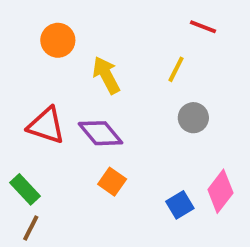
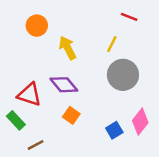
gray circle: (193, 118) -> (123, 75), size x1.6
red triangle: (46, 125) -> (29, 95), moved
brown line: (31, 228) -> (36, 145), moved, turned 35

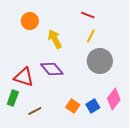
red line: (129, 17) -> (88, 15), moved
orange square: (71, 115) -> (73, 106), moved
green rectangle: (16, 120) -> (13, 98), turned 63
brown line: (36, 145) -> (35, 111), moved

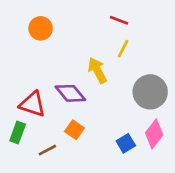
yellow arrow: (55, 39) -> (97, 70), moved
gray circle: (100, 61) -> (150, 92), moved
orange square: (73, 106) -> (74, 130), moved

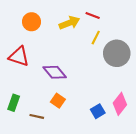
yellow arrow: (97, 70) -> (69, 23), moved, turned 96
gray circle: (150, 92) -> (117, 53), moved
red triangle: (32, 104) -> (19, 56), moved
brown line: (47, 150) -> (37, 116), turned 40

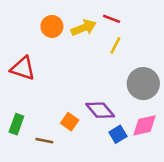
orange circle: (32, 22) -> (52, 26), moved
gray circle: (117, 53) -> (143, 84), moved
purple diamond: (55, 72) -> (100, 110), moved
pink diamond: (120, 104) -> (145, 125), turned 40

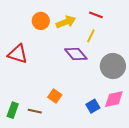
red line: (112, 19) -> (96, 15), moved
purple diamond: (100, 110) -> (76, 54), moved
green rectangle: (16, 124) -> (13, 110), moved

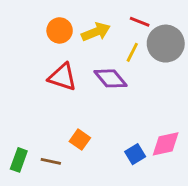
red triangle: (18, 54) -> (62, 77), moved
gray circle: (113, 66) -> (166, 44), moved

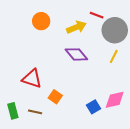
yellow arrow: (96, 32) -> (76, 27), moved
yellow line: (132, 52) -> (114, 56), moved
red triangle: (62, 77) -> (32, 79), moved
green rectangle: (19, 160) -> (13, 111), turned -35

